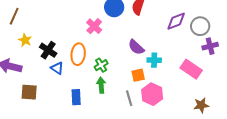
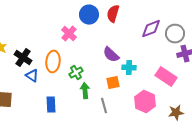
green arrow: (101, 85) -> (85, 91), moved
pink hexagon: (152, 94) -> (145, 102), moved

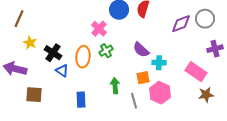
gray circle: (175, 34) -> (205, 19), moved
green cross: (76, 73) -> (106, 51), moved
pink hexagon: (145, 102) -> (160, 93), moved
brown star: (176, 113) -> (206, 95), moved

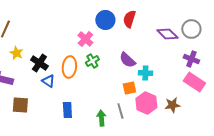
purple diamond: (181, 24) -> (167, 34), turned 65
purple cross: (215, 49) -> (191, 59), moved, turned 35
pink rectangle: (196, 72) -> (194, 82), moved
green arrow: (115, 86) -> (101, 118), moved
brown star: (206, 95) -> (172, 105), moved

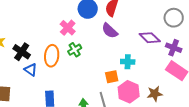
purple diamond: (167, 34) -> (150, 38), moved
purple semicircle: (127, 60) -> (110, 31), moved

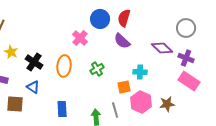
green cross: (75, 50) -> (97, 69), moved
blue triangle: (31, 70) -> (33, 87), moved

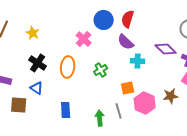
yellow star: (11, 52) -> (33, 33), moved
cyan cross: (140, 72) -> (138, 61), moved
brown star: (167, 104) -> (171, 96), moved

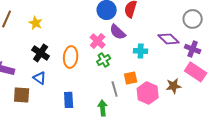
pink cross: (84, 39) -> (98, 41), moved
purple semicircle: (126, 42) -> (118, 32), moved
gray line: (119, 111) -> (115, 89), moved

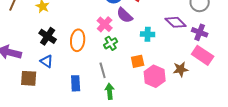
gray line: (115, 89) -> (103, 70), moved

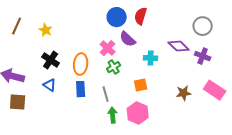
pink rectangle: (203, 55) -> (215, 90), moved
pink hexagon: (155, 76) -> (138, 113), moved
brown square: (29, 78) -> (18, 102), moved
blue rectangle: (76, 83) -> (81, 89), moved

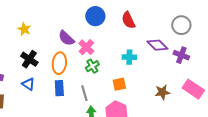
red semicircle: (141, 16) -> (128, 20), moved, turned -42
purple semicircle: (128, 39) -> (66, 38), moved

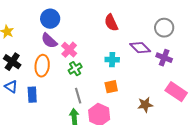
blue circle: (95, 16) -> (50, 19), moved
orange square: (119, 84) -> (111, 87), moved
blue rectangle: (59, 88) -> (32, 95), moved
brown star: (162, 92) -> (145, 105), moved
gray line: (84, 93) -> (78, 96), moved

